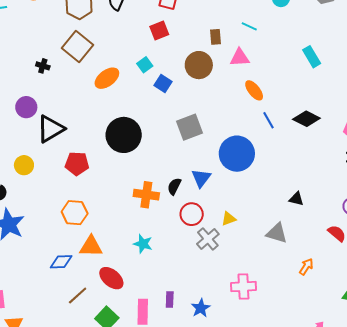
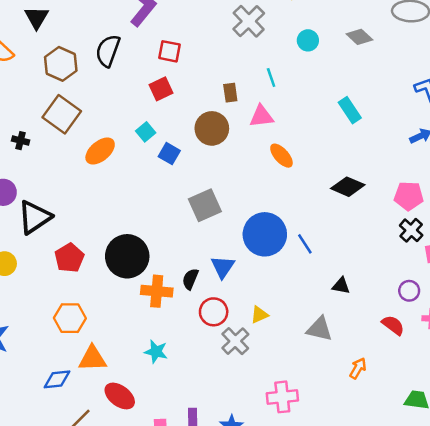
cyan line: (249, 26) -> (271, 77), turned 49
blue line: (268, 120) -> (305, 244), moved
black circle: (124, 135) -> (127, 256), moved
red pentagon: (77, 164) -> (69, 258), turned -30

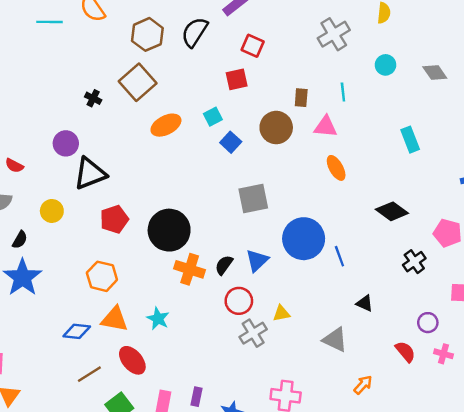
black cross: (411, 230) -> (414, 262), moved
cyan star: (156, 352) -> (158, 319), moved

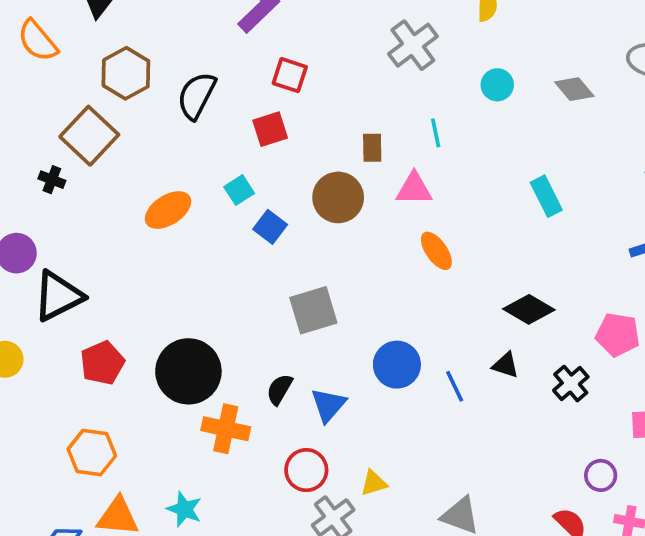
black semicircle: (195, 32) -> (197, 96), moved
brown square: (138, 82) -> (89, 136), moved
blue circle: (304, 239) -> (397, 365), size x0.7
black semicircle: (224, 265) -> (280, 389), moved
black triangle: (365, 303) -> (506, 365), moved

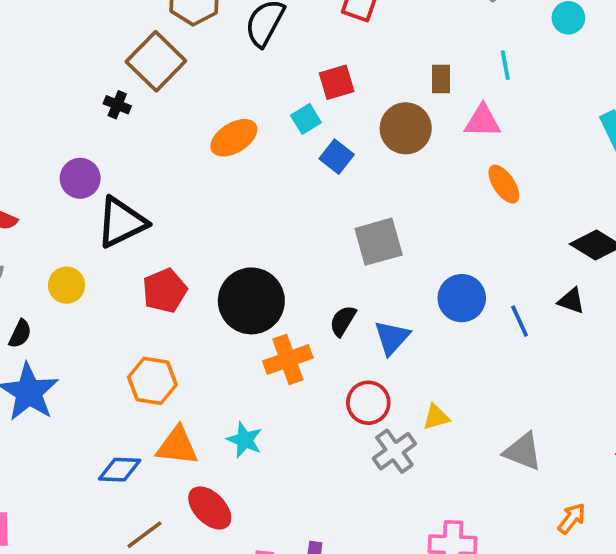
red square: (270, 129) -> (337, 82), moved
orange cross: (226, 429) -> (288, 359), turned -33

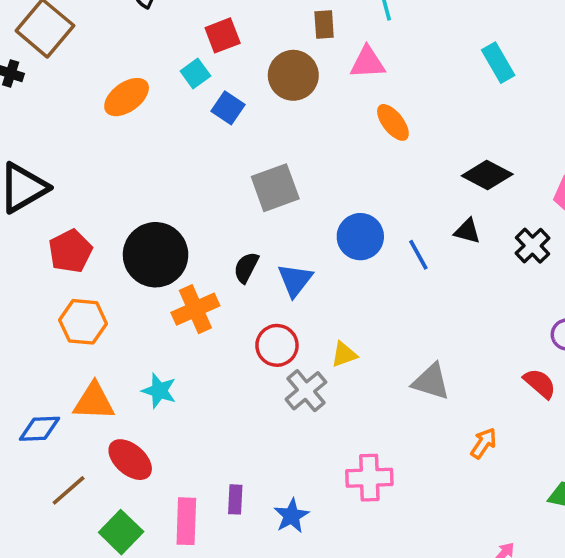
orange hexagon: (152, 381) -> (83, 322), moved

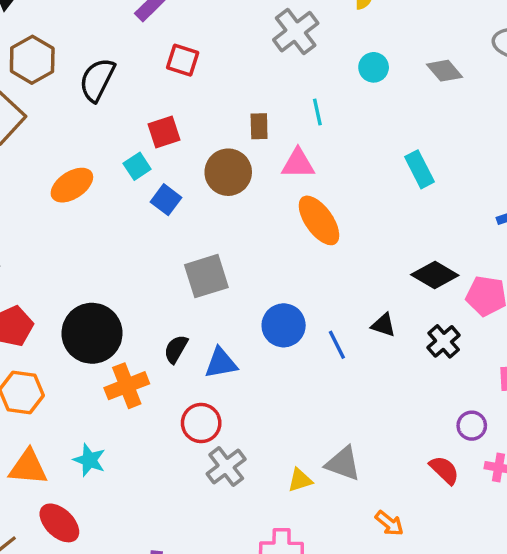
orange ellipse: (393, 122) -> (319, 220), size x1.4
black diamond: (487, 175) -> (435, 275), moved
blue triangle: (295, 280) -> (221, 363), turned 39
yellow triangle: (344, 354) -> (300, 480), moved
orange arrow: (484, 443) -> (389, 523), turned 92

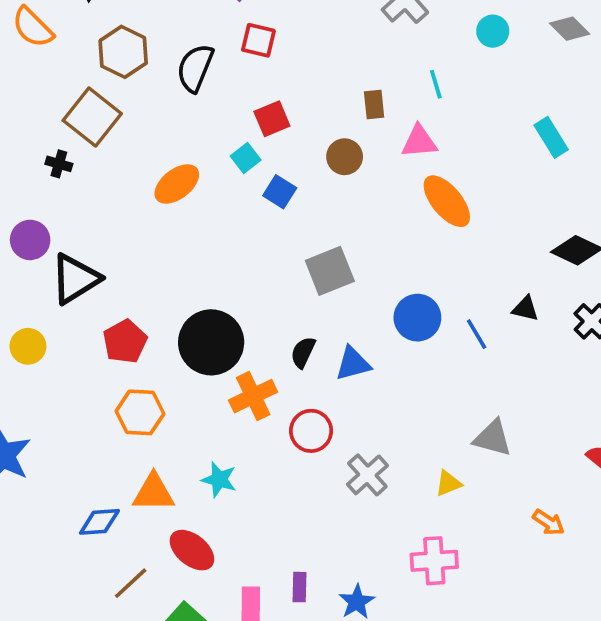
red square: (183, 60) -> (258, 40), moved
brown circle: (228, 172) -> (345, 157), size x0.7
red circle: (201, 423) -> (311, 431), moved
gray triangle: (343, 464) -> (493, 438), moved

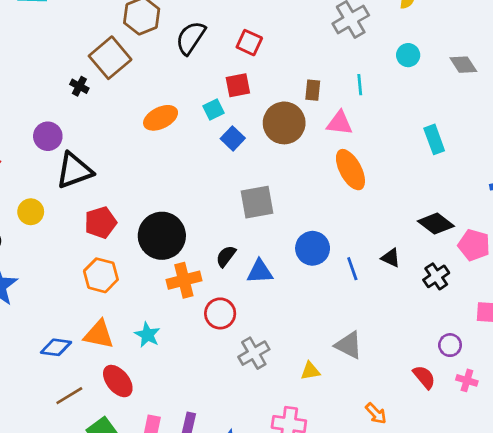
red square: (258, 40) -> (249, 43), moved
brown circle: (345, 157) -> (284, 123), size x1.6

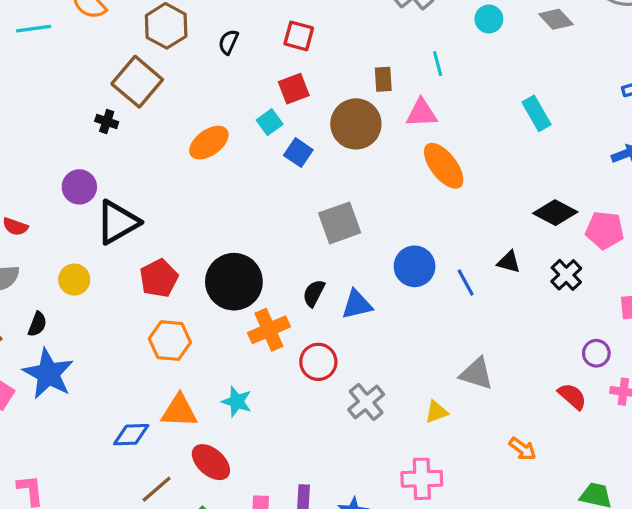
black semicircle: (191, 38) -> (228, 42), size x0.6

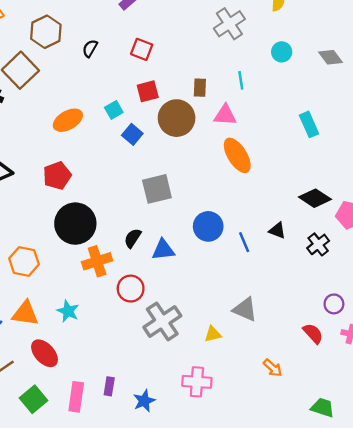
red square: (294, 89) -> (148, 91), moved
red pentagon: (159, 278) -> (57, 176), moved
gray cross: (366, 402) -> (162, 322), size x1.4

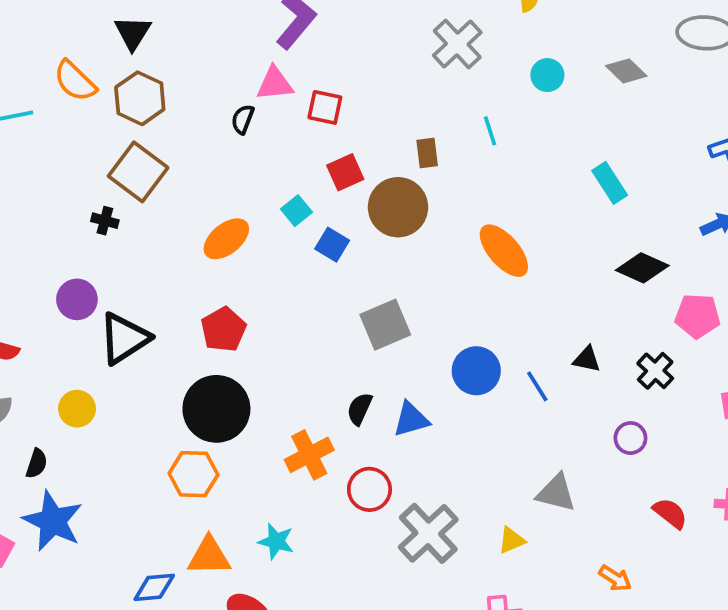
brown hexagon: (46, 32) -> (140, 98), moved
pink triangle: (225, 115) -> (275, 84), moved
black diamond: (315, 198) -> (642, 268), moved
black circle: (75, 224) -> (216, 409), moved
purple circle: (334, 304) -> (630, 438), moved

